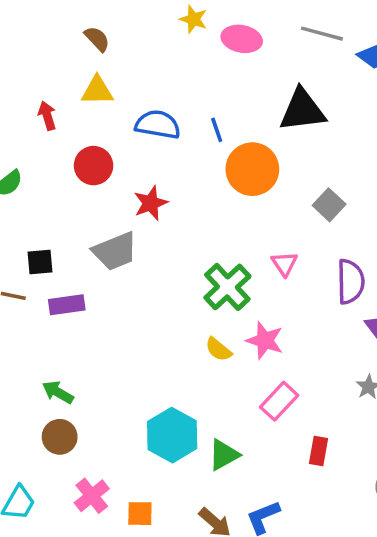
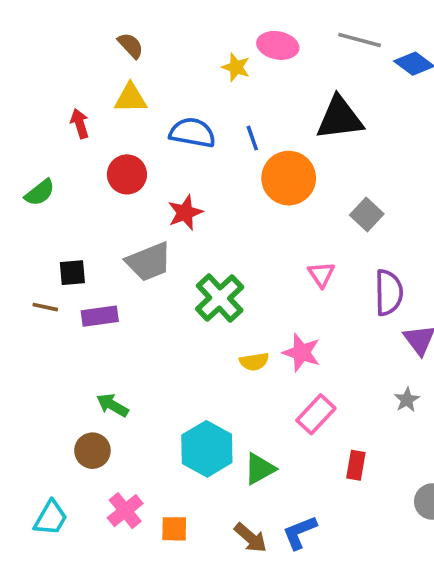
yellow star: (193, 19) -> (236, 67), moved
green cross: (227, 287) -> (220, 298), moved
yellow semicircle: (218, 349) -> (254, 362), turned -48
green arrow: (58, 392) -> (112, 405), moved

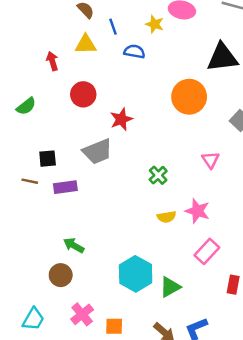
blue semicircle: (192, 133) -> (134, 52), moved, size x0.7
blue line: (252, 138) -> (113, 27), moved
green cross: (220, 298) -> (158, 175), moved, size x0.6

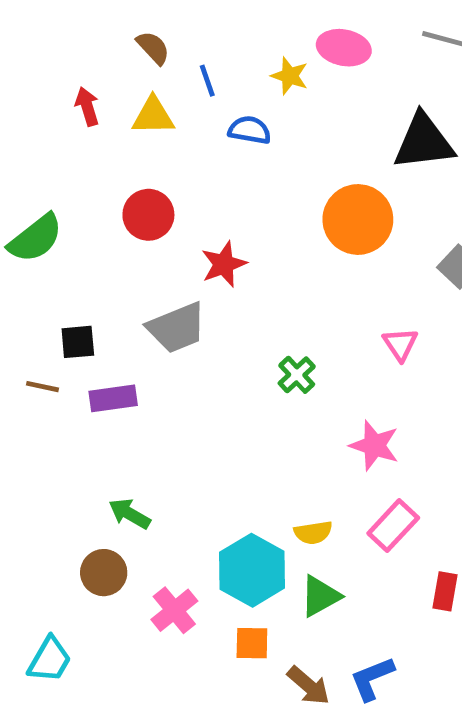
red arrow: (52, 61) -> (87, 106), moved
green semicircle: (26, 106) -> (35, 238), size x1.4
yellow semicircle: (167, 217) -> (313, 533), moved
pink cross: (82, 314) -> (174, 610), moved
orange square: (114, 326) -> (252, 643), moved

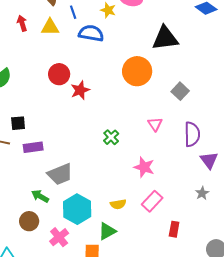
blue semicircle: (250, 130) -> (91, 33), size x1.4
red circle: (148, 215) -> (59, 74), moved
gray trapezoid: (177, 328) -> (60, 174), moved
cyan hexagon: (252, 570) -> (77, 209), moved
green triangle: (320, 596) -> (107, 231), moved

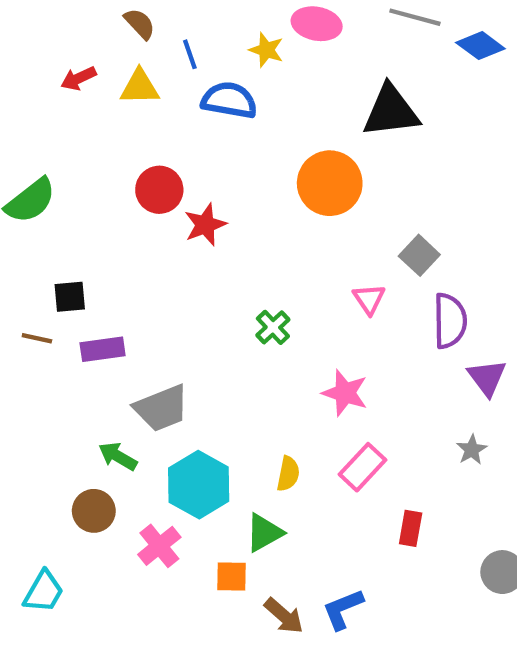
red arrow: (22, 23) -> (78, 78), turned -98
gray square: (180, 91) -> (419, 255), moved
yellow semicircle: (118, 204) -> (288, 474), turned -70

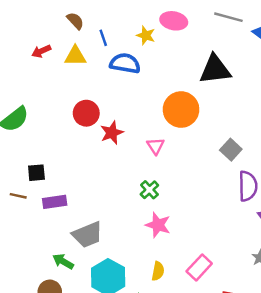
pink triangle: (369, 299) -> (155, 146), moved
pink star: (345, 393) -> (158, 225), moved

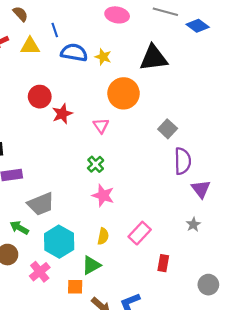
brown semicircle: (75, 21) -> (20, 14), moved
yellow star: (146, 35) -> (103, 57), moved

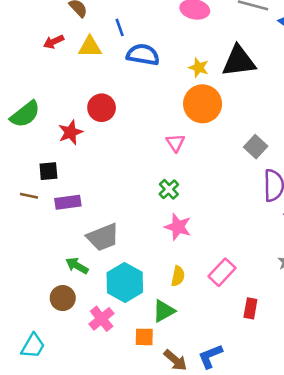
yellow star: (103, 57) -> (199, 68), moved
red star: (62, 114) -> (70, 132), moved

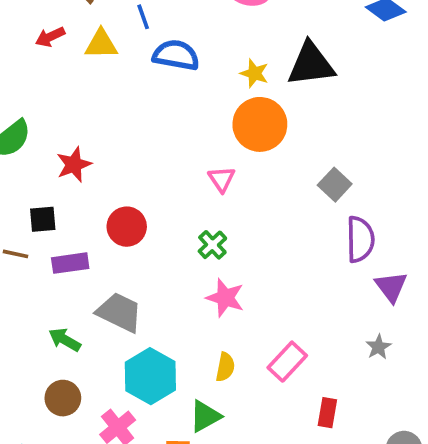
red circle: (102, 108) -> (127, 227), moved
gray trapezoid: (103, 237) -> (119, 312), turned -132
green arrow: (77, 266) -> (65, 340), moved

